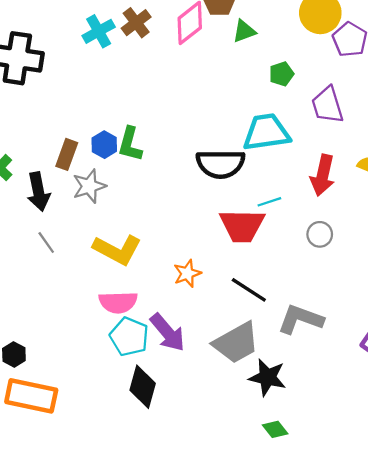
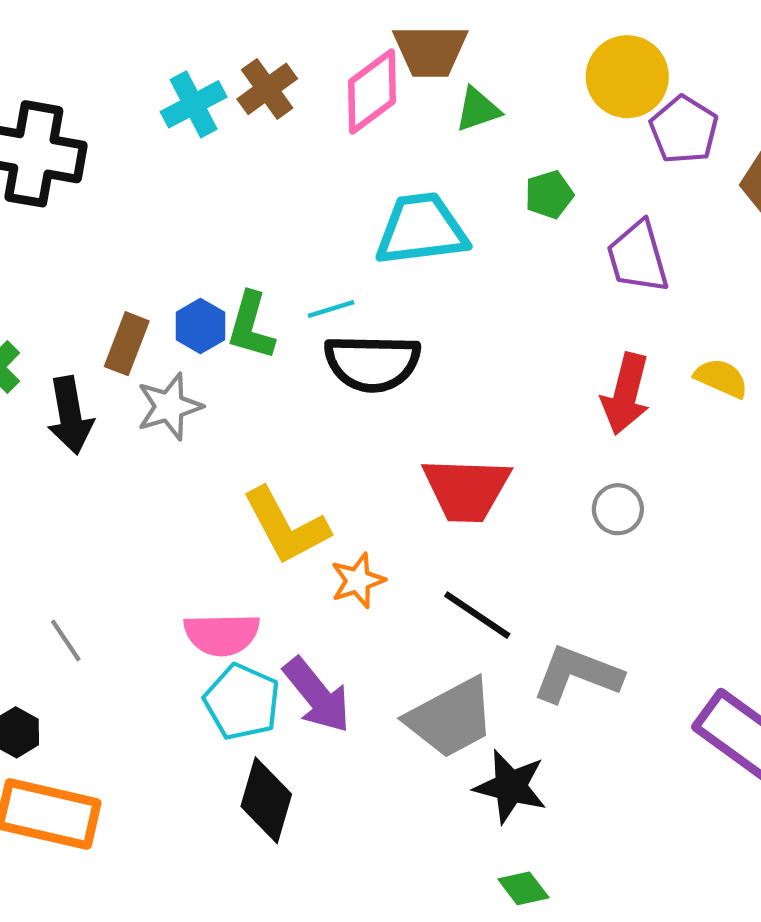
cyan trapezoid: (266, 132) -> (421, 229), moved
black semicircle: (220, 164) -> (372, 363), moved
cyan line: (269, 202) -> (331, 309), moved
gray line: (46, 243) -> (66, 640), moved
yellow L-shape: (117, 250) -> (286, 526), moved, turned 33

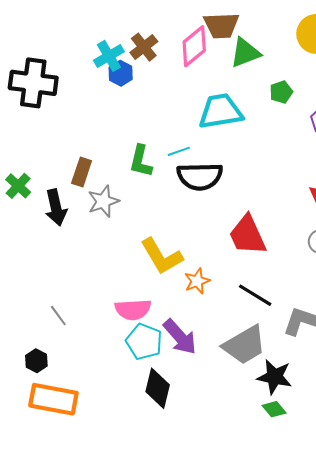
green triangle: (478, 110) -> (245, 53), size x1.4
blue hexagon: (200, 326) -> (121, 73), moved
red trapezoid: (466, 489) -> (247, 235), turned 66
green diamond: (523, 888) -> (274, 409), moved

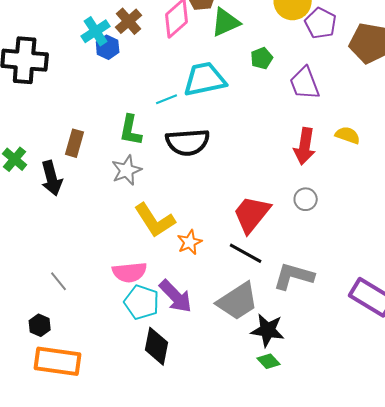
cyan line: (179, 151) -> (167, 99), moved
gray star: (103, 201) -> (127, 170), moved
red trapezoid: (247, 235) -> (252, 214), moved, turned 66

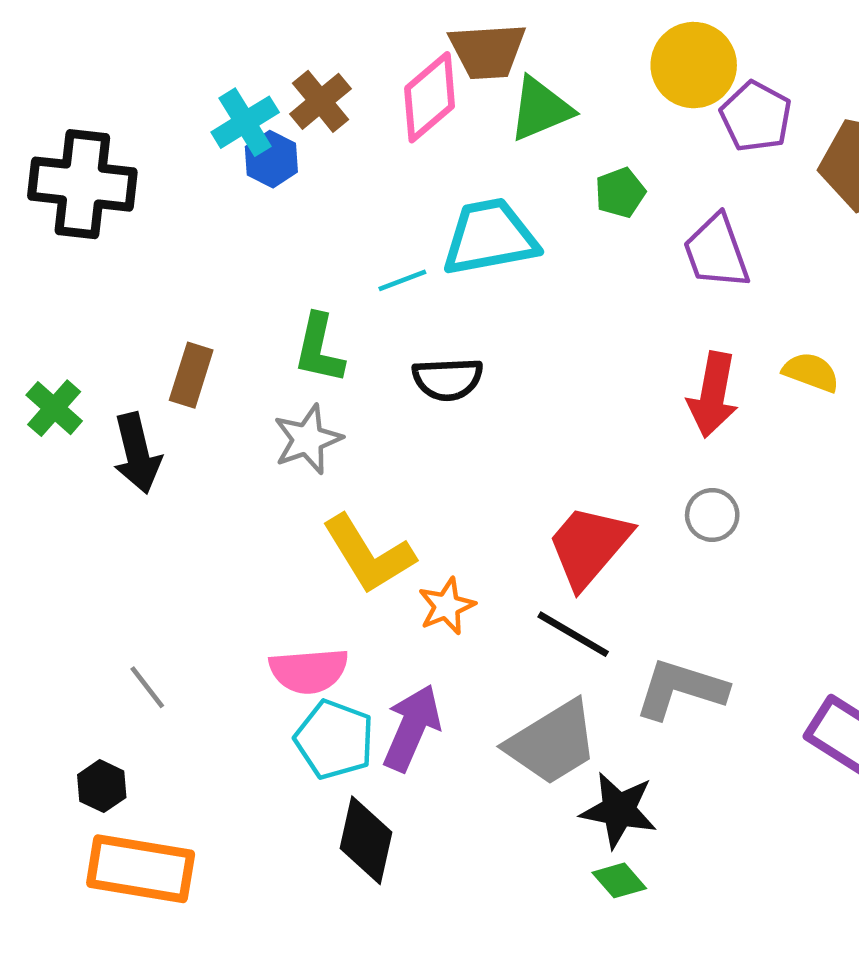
black semicircle: (188, 142) -> (448, 379), size x0.7
purple arrow: (176, 296) -> (412, 728), turned -114

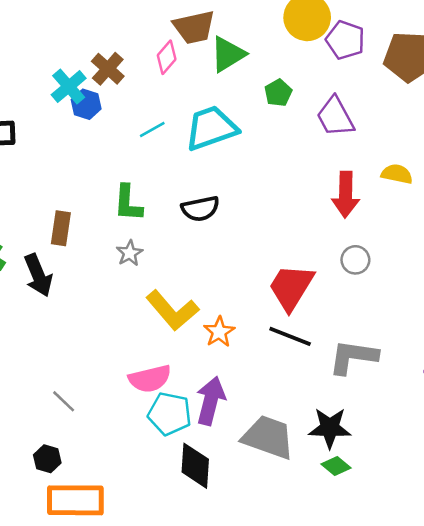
pink diamond: (430, 97) -> (167, 57), size x0.7
cyan line: (402, 280) -> (152, 130), moved
gray star: (308, 439) -> (130, 253), size x0.7
gray trapezoid: (552, 743) -> (268, 437), moved, turned -120

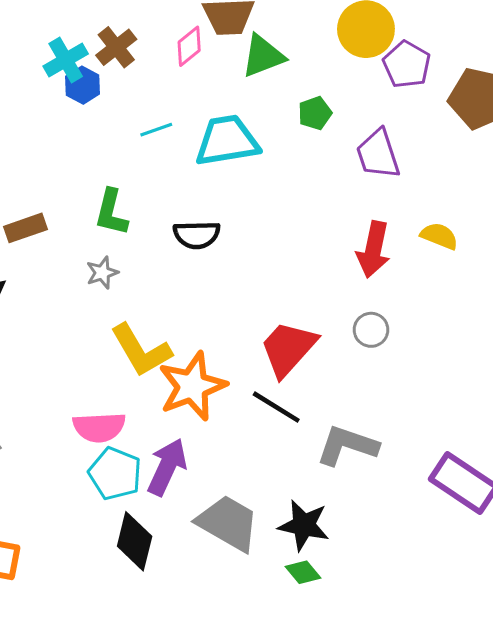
brown rectangle: (61, 228) -> (26, 228), turned 52
orange star: (219, 332) -> (192, 386), size x1.8

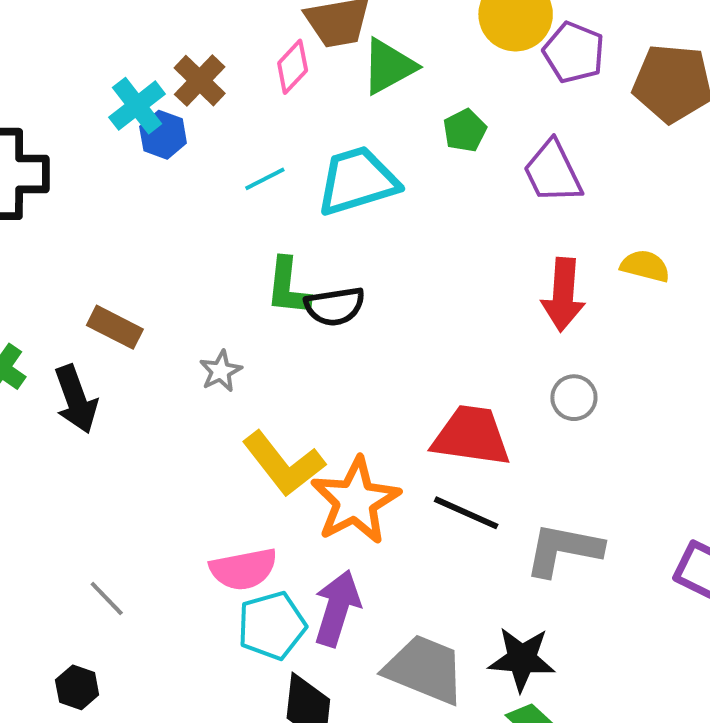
green L-shape: (111, 212) -> (288, 287), moved
brown rectangle: (26, 228) -> (115, 327), turned 54
red trapezoid: (288, 348) -> (471, 436), turned 64
cyan pentagon: (115, 474) -> (272, 626), turned -30

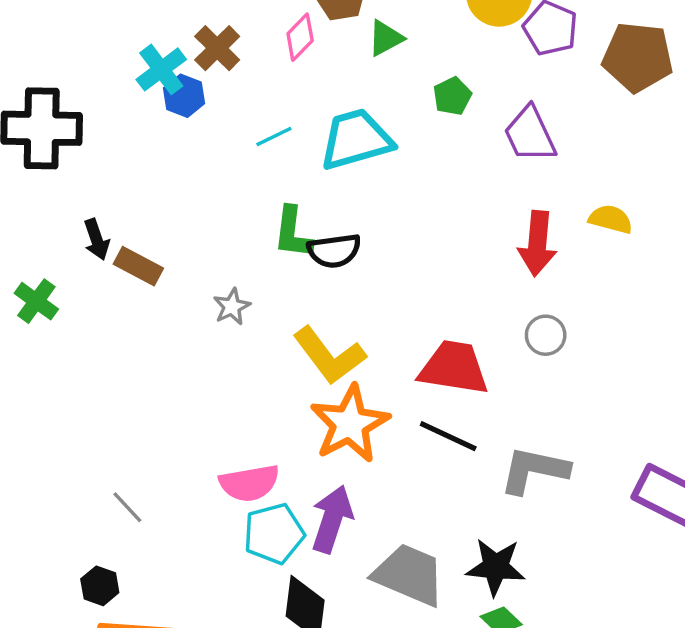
green triangle: (389, 66) -> (385, 38), size x0.7
black arrow: (76, 399) -> (96, 239), moved, size x0.7
yellow L-shape: (283, 464) -> (329, 356), moved

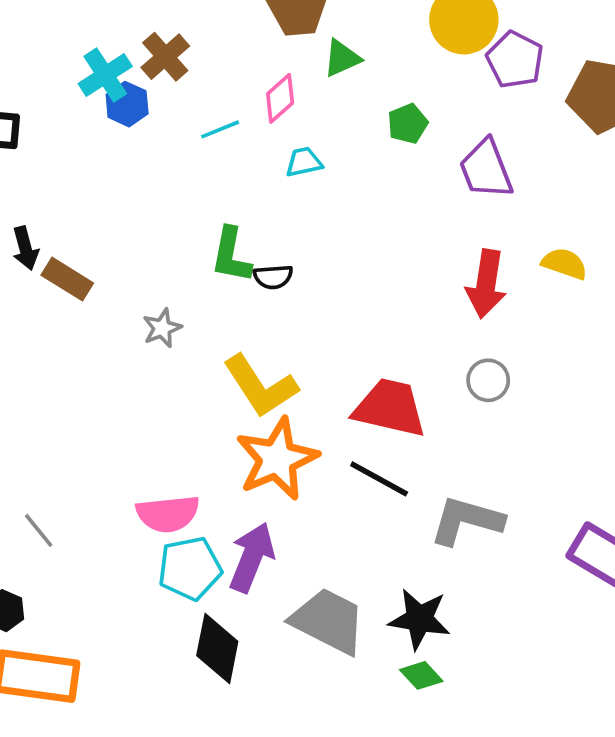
pink diamond: (300, 37) -> (280, 98), moved
cyan line: (274, 136) -> (220, 129), moved
cyan trapezoid: (356, 139) -> (304, 162), size x0.5
black semicircle: (334, 251) -> (273, 277), size x0.7

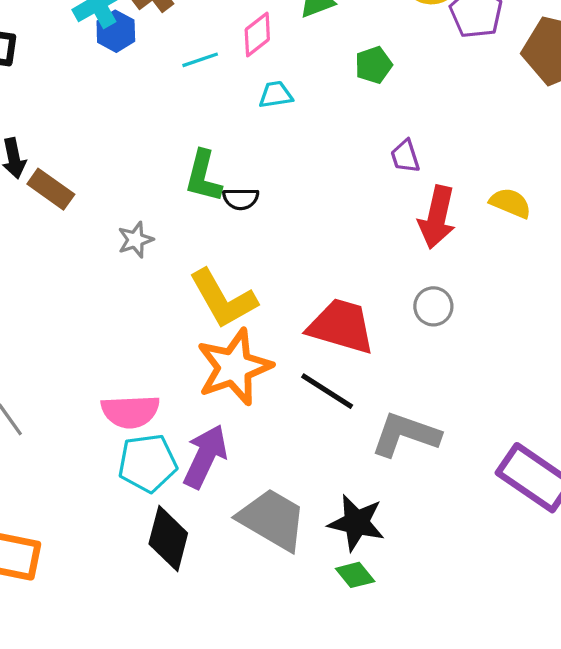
purple trapezoid: (486, 169) -> (405, 156), moved, size x0.6

